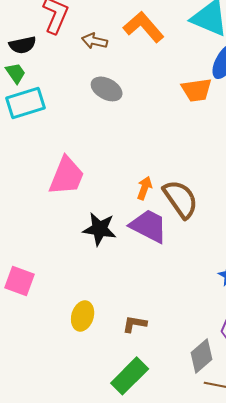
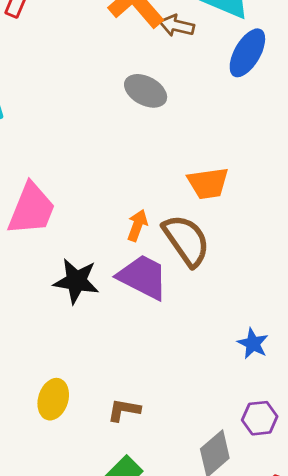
brown arrow: (95, 41) -> (177, 26), moved
gray ellipse: (107, 89) -> (146, 91), moved
orange trapezoid: (197, 90) -> (208, 183), moved

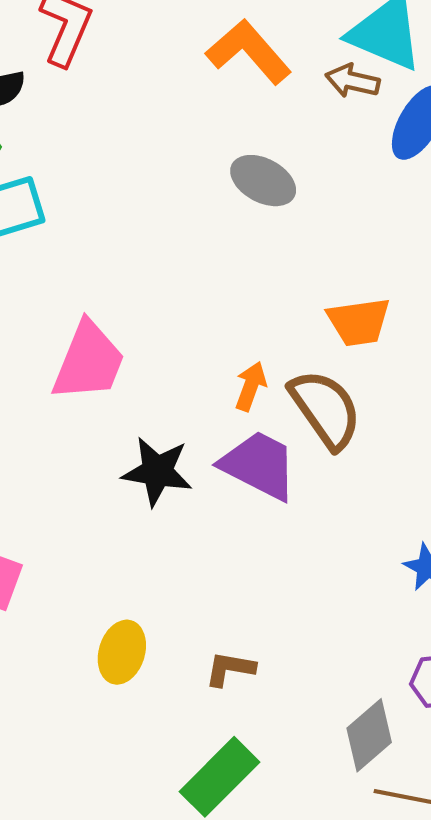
brown arrow: (177, 26) -> (352, 81), moved

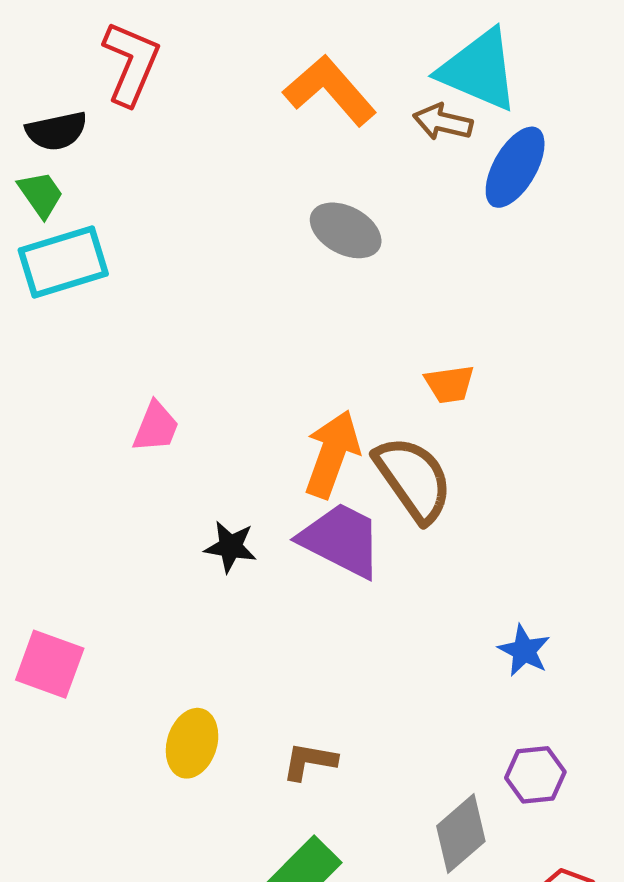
orange trapezoid: (359, 322) -> (450, 384), size x0.7
pink trapezoid: (89, 361) -> (156, 427), size x0.6
orange arrow: (251, 386) -> (332, 454), size x1.6
black star: (157, 471) -> (230, 547), size x0.7

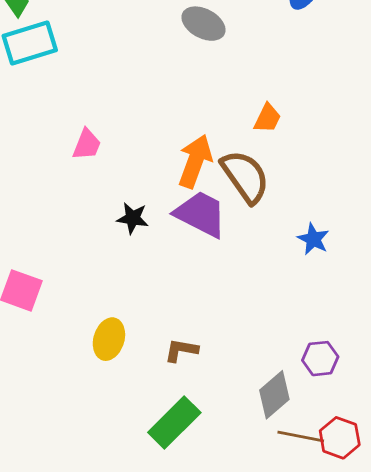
orange trapezoid: (450, 384) -> (267, 118), turned -56
blue star: (524, 651) -> (313, 239), moved

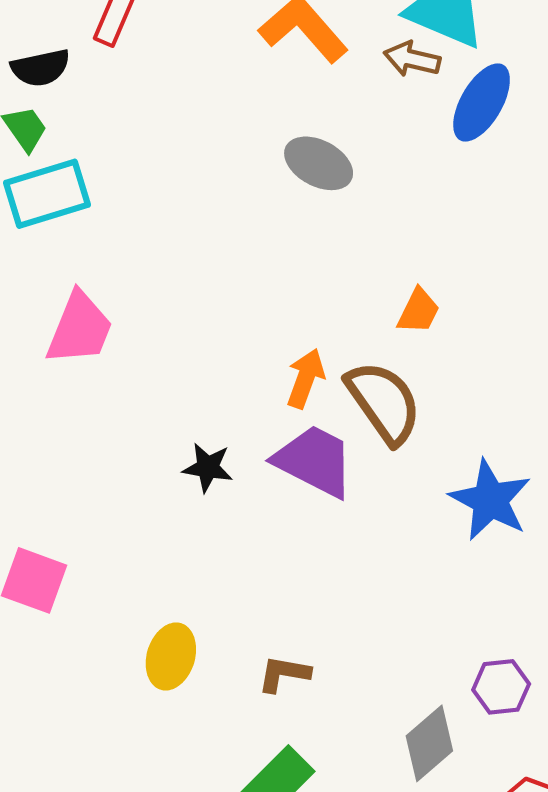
pink trapezoid: (87, 145) -> (80, 328), moved, size x1.5
orange arrow: (195, 161) -> (306, 378), size x0.7
blue star: (313, 239) -> (490, 500), size x1.6

